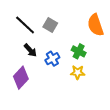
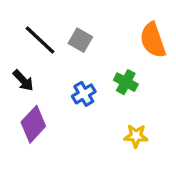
black arrow: (30, 50) -> (23, 80), moved
yellow star: (78, 72) -> (136, 136), moved

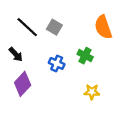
blue cross: (84, 94) -> (57, 63), turned -35

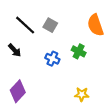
purple diamond: (23, 84) -> (18, 91), moved
yellow star: (92, 92) -> (82, 94), moved

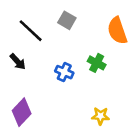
gray square: (50, 25) -> (67, 20), moved

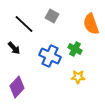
blue cross: (64, 72) -> (50, 56), size x1.5
yellow star: (100, 116) -> (78, 77), moved

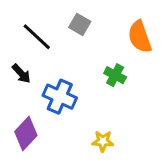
blue cross: (50, 56) -> (60, 97), moved
yellow star: (78, 77) -> (103, 141), moved

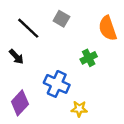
green cross: (115, 75) -> (89, 58), turned 35
blue cross: (60, 97) -> (57, 84), moved

